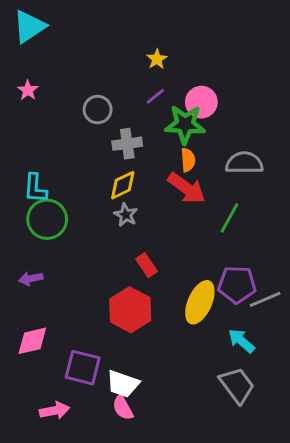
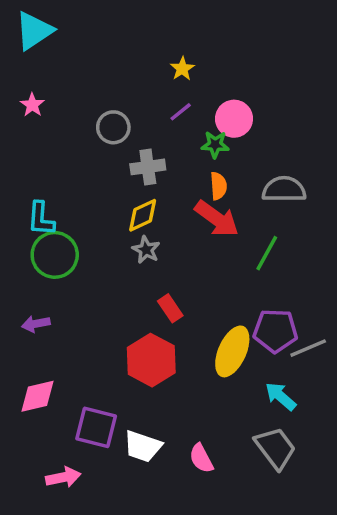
green star: (185, 124) -> (215, 145), size x0.6
pink semicircle: (123, 408) -> (201, 458), moved

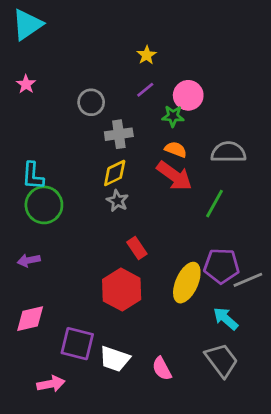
orange semicircle: (219, 186) -> (176, 149), turned -65

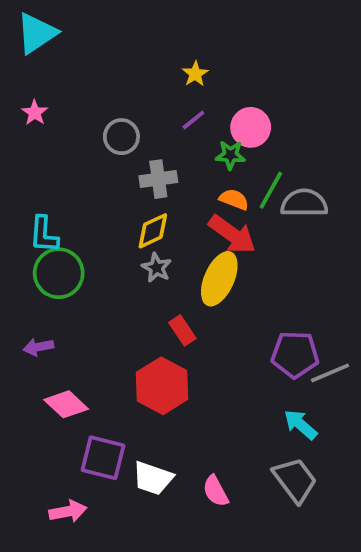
green line: (215, 204) -> (271, 190), moved
yellow ellipse: (187, 283) -> (219, 279), moved
pink diamond: (30, 319) -> (66, 404), moved, turned 56

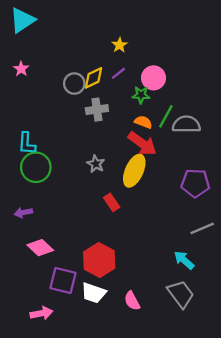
yellow diamond: (153, 231) -> (94, 78), moved
purple pentagon: (295, 354) -> (195, 183), moved
red hexagon: (162, 386) -> (99, 260), moved

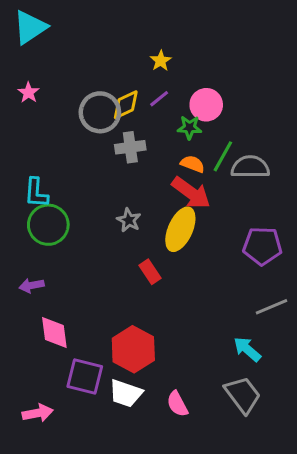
gray circle: (74, 84) -> (100, 112), size x1.4
pink diamond: (40, 248) -> (54, 333), turned 40
pink arrow: (41, 313) -> (38, 413), moved

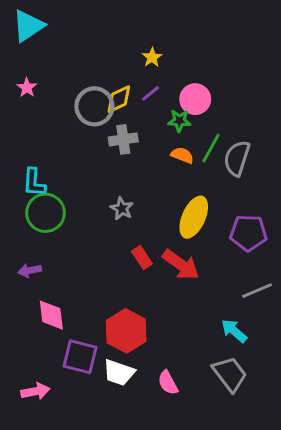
gray semicircle: (250, 167) -> (237, 158), turned -72
red arrow: (191, 193) -> (181, 265), moved
yellow ellipse: (180, 229) -> (194, 217), moved

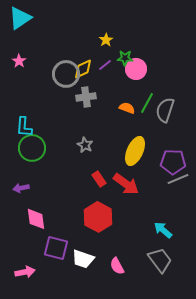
green star: (179, 121) -> (125, 58), moved
gray line: (257, 291) -> (178, 179), moved
red hexagon: (126, 331) -> (98, 217), moved

